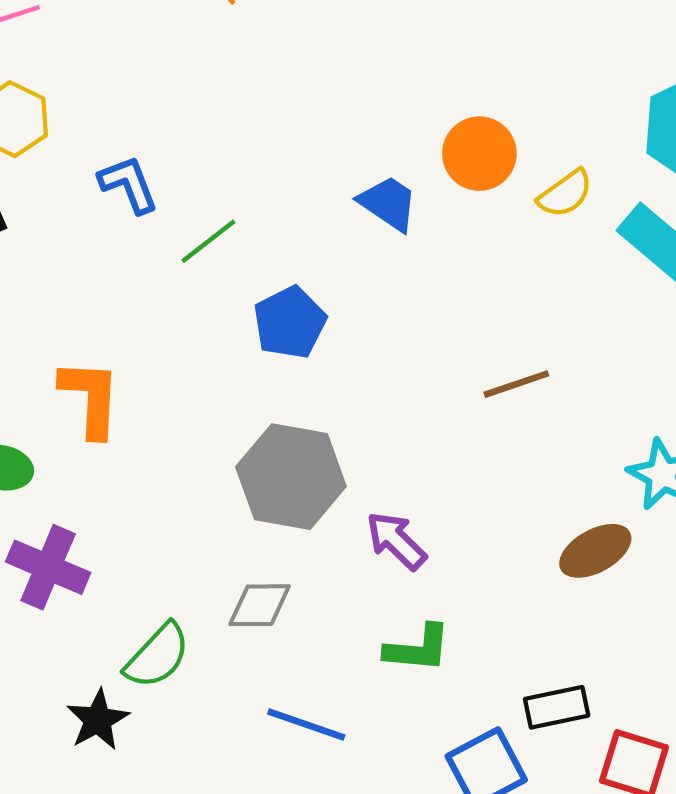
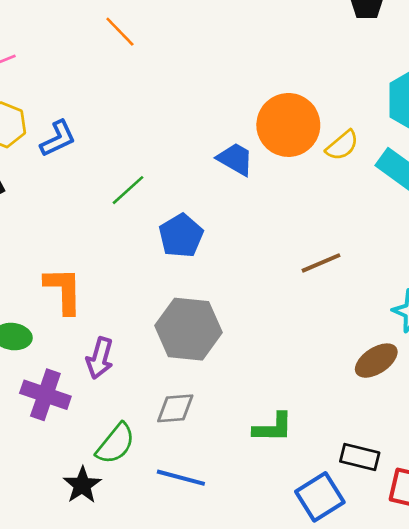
orange circle: (479, 154) -> (288, 125), size x1.4
blue L-shape: (129, 184) -> (58, 139), moved, turned 90
purple arrow: (396, 541) -> (100, 358), moved, turned -114
black rectangle: (557, 707) -> (360, 457), turned 30
blue line: (306, 725) -> (181, 478), moved

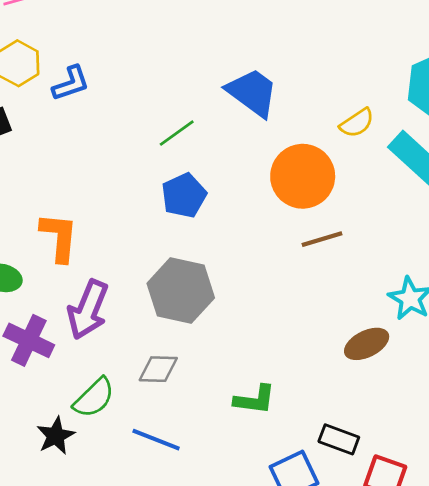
orange circle: (288, 125) -> (303, 176), moved
blue trapezoid: (235, 159) -> (252, 92), moved, size x1.4
green line: (128, 190) -> (177, 133), moved
purple arrow: (100, 358) -> (88, 310), size x1.4

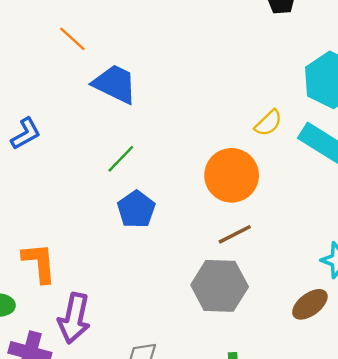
blue trapezoid: (252, 92) -> (115, 84), moved
brown line: (322, 239) -> (235, 234), moved
gray hexagon: (181, 291) -> (220, 286), moved

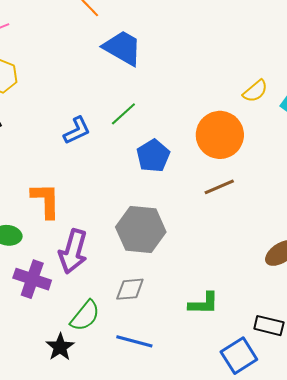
blue L-shape: (26, 134) -> (77, 130), moved
blue pentagon: (136, 209) -> (153, 156), moved
gray hexagon: (220, 286) -> (141, 229), moved

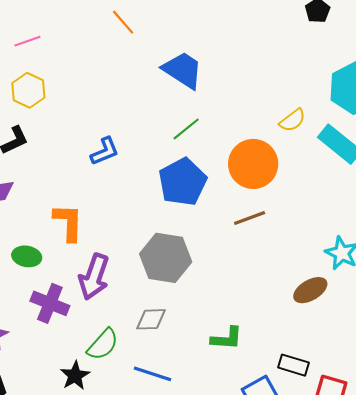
blue trapezoid: (123, 48) -> (183, 70), moved
green line: (123, 114) -> (186, 129), moved
blue pentagon: (153, 156) -> (183, 182), size x1.4

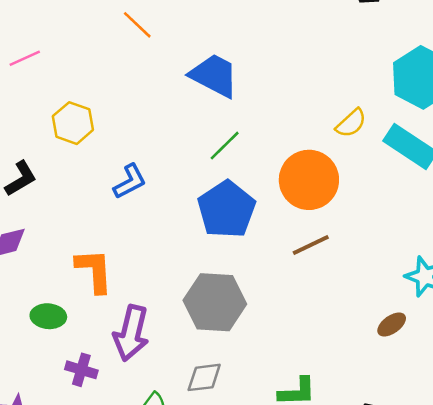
yellow hexagon: (28, 90) -> (73, 123), moved
brown ellipse: (310, 290) -> (392, 324), size x0.7
purple cross: (50, 303) -> (81, 370), size x0.7

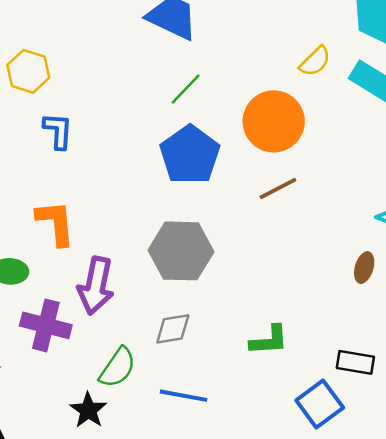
blue L-shape: (130, 181) -> (58, 131), moved, turned -57
brown ellipse: (392, 324) -> (364, 268), turned -36
purple cross: (81, 370) -> (46, 325), size x1.5

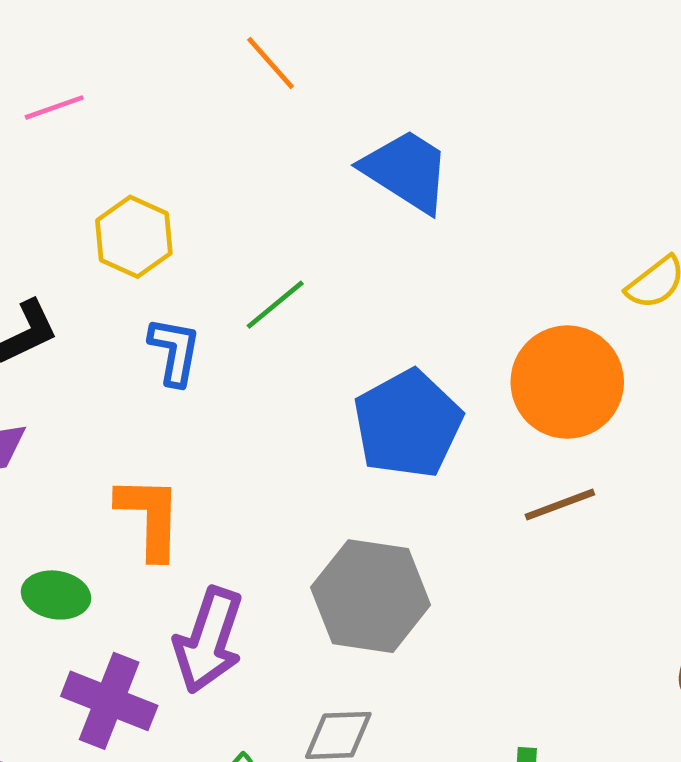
green line: (186, 89) -> (275, 305), moved

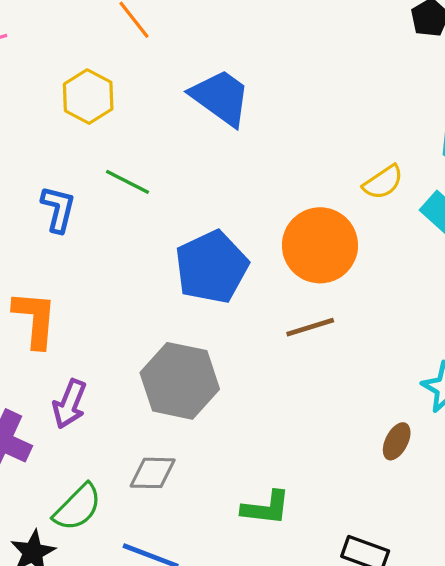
yellow hexagon: (134, 237) -> (88, 97), moved
green line: (275, 305) -> (127, 182), turned 63
purple arrow: (209, 640) -> (69, 404), size x0.7

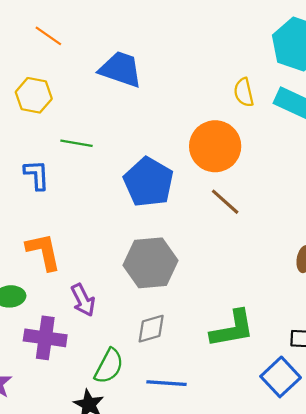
yellow semicircle: (383, 182) -> (244, 92), turned 128
brown line: (310, 327) -> (225, 202), turned 76
purple arrow: (69, 404) -> (83, 300), turned -32
green L-shape: (266, 508) -> (232, 329), size x1.4

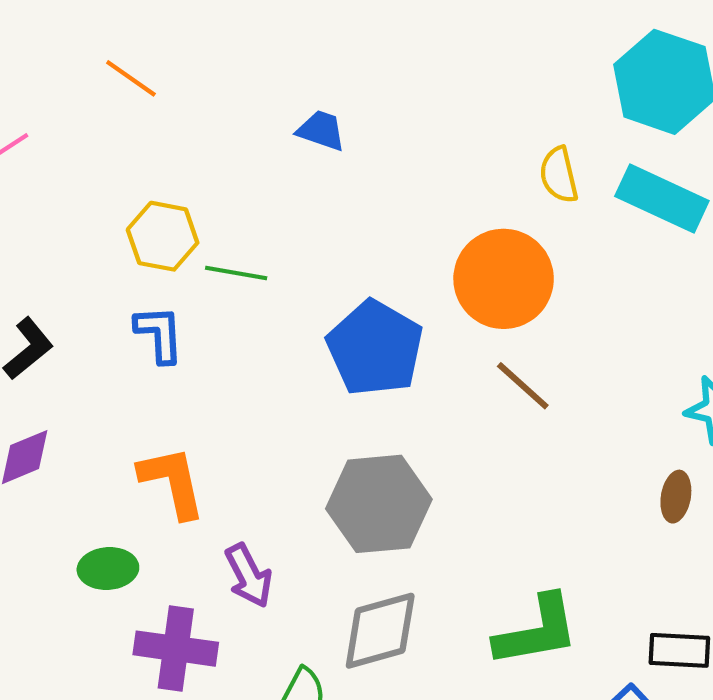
orange line: (48, 36) -> (131, 78), moved
blue trapezoid: (121, 69) -> (321, 130), size x0.6
yellow hexagon: (34, 95) -> (163, 236), moved
gray diamond: (151, 329) -> (380, 631), size x1.4

